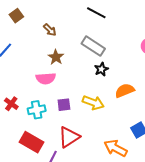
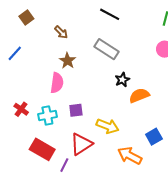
black star: (101, 69) -> (122, 80), moved
pink semicircle: (46, 78) -> (57, 83), turned -78
yellow arrow: (93, 103) -> (108, 126), moved

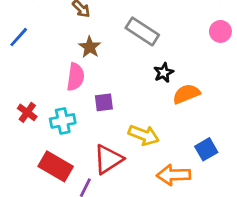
purple square: (76, 110) -> (104, 102), moved
orange arrow: (130, 156) -> (174, 175), turned -30

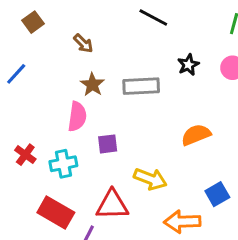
gray rectangle: (142, 31) -> (141, 86), moved, turned -36
black star: (164, 73) -> (188, 65), moved
red triangle: (108, 159) -> (112, 205), turned 32

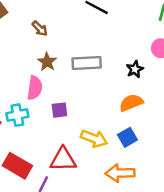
black star: (188, 65) -> (135, 69), moved
cyan cross: (63, 164) -> (17, 115), moved
blue square: (217, 194) -> (127, 137), moved

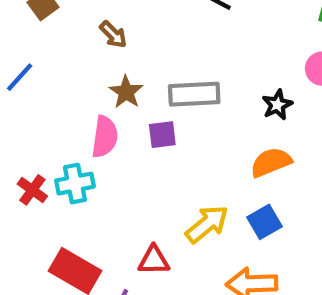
purple square: (59, 110) -> (162, 135), moved
yellow arrow: (94, 138) -> (207, 224), turned -60
red triangle: (63, 160) -> (154, 260), size x0.7

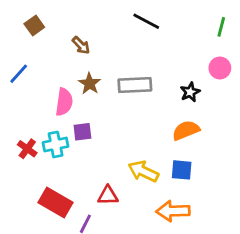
purple square: (162, 135) -> (82, 132), moved
pink semicircle: (105, 137) -> (64, 102), moved
blue square: (265, 222) -> (182, 170), turned 35
yellow arrow: (207, 224) -> (143, 171), turned -116

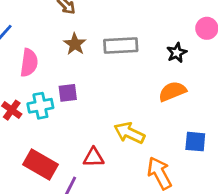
pink semicircle: (64, 102) -> (29, 63), moved
blue square: (182, 170) -> (195, 142), moved
orange arrow: (173, 211) -> (159, 173), turned 64

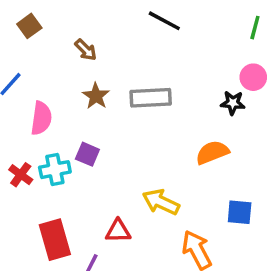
black star: (177, 53) -> (233, 103), moved, turned 30
purple square: (68, 93) -> (87, 154), turned 30
red rectangle: (40, 165) -> (55, 240), turned 44

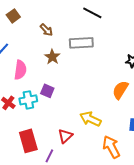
gray rectangle: (151, 98) -> (81, 43), moved
orange semicircle: (212, 152) -> (120, 90), turned -36
red triangle: (118, 231) -> (65, 136), turned -42

